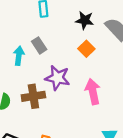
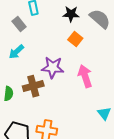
gray rectangle: (39, 45) -> (19, 24), moved
cyan arrow: (19, 56) -> (16, 52), turned -133

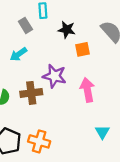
black star: (71, 14) -> (67, 30), moved
orange square: (75, 39) -> (83, 49), turned 32

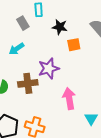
purple star: (54, 76) -> (49, 68), turned -30
pink arrow: (87, 90) -> (69, 99), moved

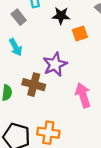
cyan arrow: (17, 49) -> (16, 47), turned -77
brown cross: (28, 83) -> (34, 85), turned 30

